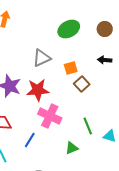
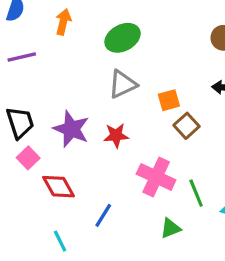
green ellipse: (69, 29) -> (123, 38), moved
red star: (38, 90) -> (116, 135), size x0.7
pink cross: (50, 116) -> (156, 177), moved

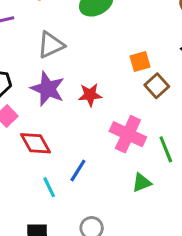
gray triangle: (123, 84) -> (51, 45), moved
cyan line: (60, 241) -> (49, 187), moved

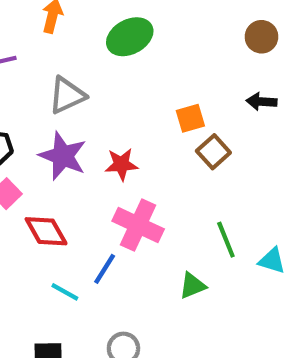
pink cross: (128, 134) -> (138, 225), moved
cyan line: (49, 187) -> (65, 292), turned -35

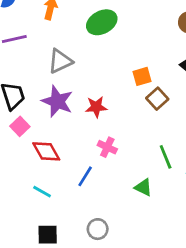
pink cross: (138, 225) -> (107, 147), size x0.6
green triangle: (192, 286) -> (143, 187), turned 48
cyan line: (65, 292) -> (42, 192), moved

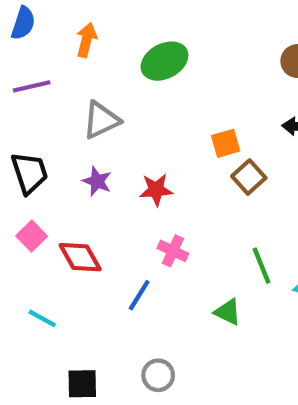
purple star: (57, 101) -> (97, 181), size x0.6
pink square: (20, 126) -> (32, 236), moved
cyan line: (42, 192) -> (42, 318), moved

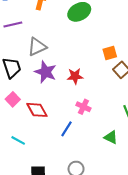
gray triangle: (101, 120) -> (37, 47), moved
purple star: (97, 181) -> (45, 72), size x1.5

